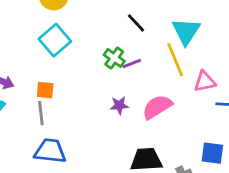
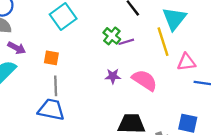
pink semicircle: (157, 107) -> (145, 80), turned 60
gray line: (41, 113) -> (56, 86), moved

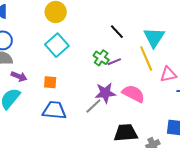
purple star: (113, 76) -> (105, 93), size x1.5
gray line: (56, 86) -> (93, 106), moved, turned 54
blue trapezoid: (51, 110) -> (54, 110), moved

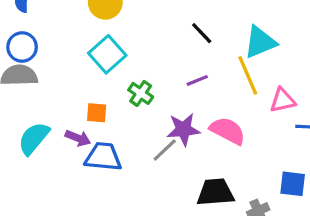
cyan triangle: (154, 37) -> (260, 42), turned 35
green cross: (101, 58) -> (141, 93), moved
purple arrow: (19, 76) -> (78, 138), moved

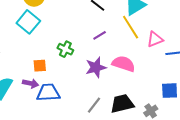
cyan square: (107, 54) -> (28, 22), moved
gray line: (165, 150) -> (94, 105), moved

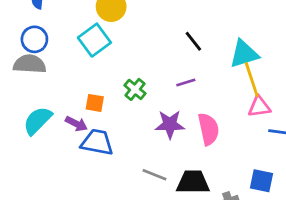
yellow line: (131, 27) -> (252, 80), moved
pink semicircle: (124, 64) -> (209, 129), turned 45
gray line: (94, 105) -> (155, 175), turned 60

